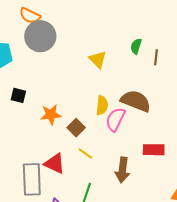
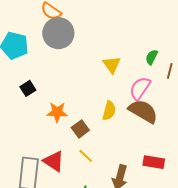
black square: (18, 95) -> (28, 88), turned 35
pink semicircle: (115, 119) -> (140, 88), moved

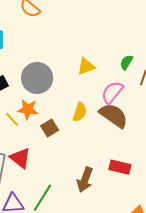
gray circle: (58, 33) -> (37, 78), moved
yellow triangle: (112, 65) -> (86, 66), turned 42
yellow line: (86, 156) -> (12, 119), moved

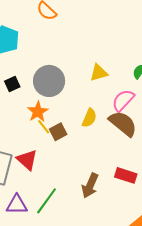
orange star: (28, 109) -> (38, 112), turned 30
yellow line: (12, 119) -> (44, 127), moved

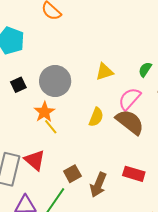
brown square: (58, 132) -> (72, 174), moved

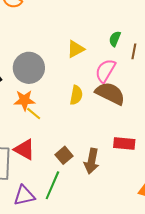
orange star: (44, 112) -> (24, 100), turned -30

